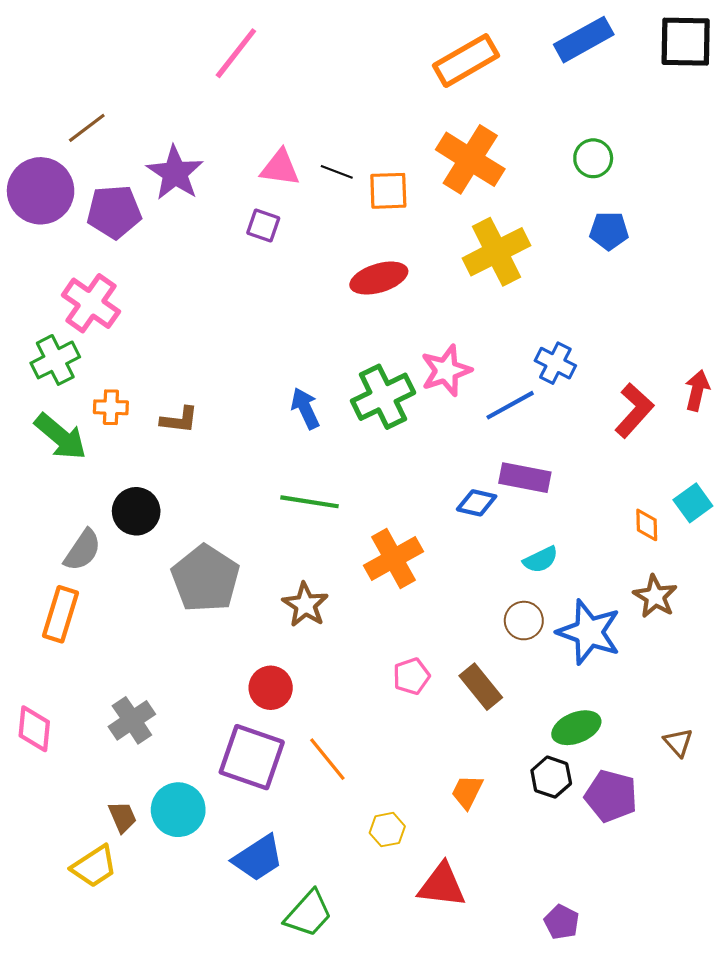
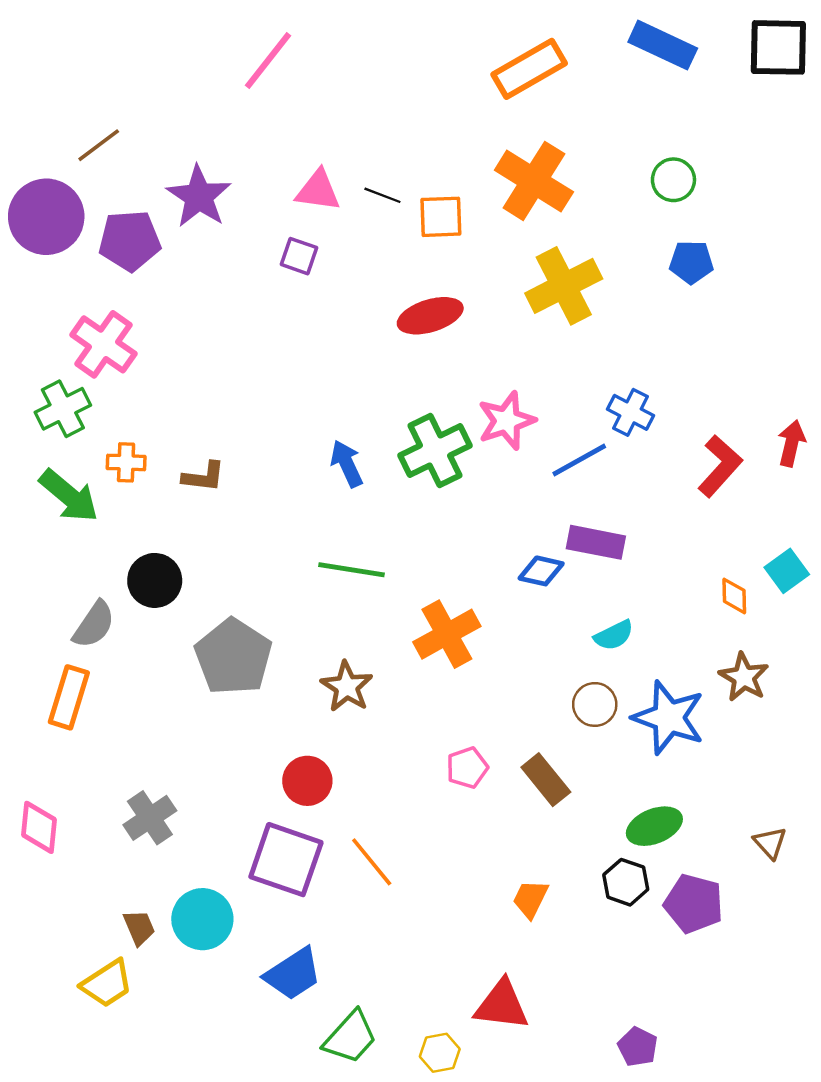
blue rectangle: (584, 40) -> (663, 45), turned 54
yellow hexagon: (387, 830) -> (440, 1053), moved

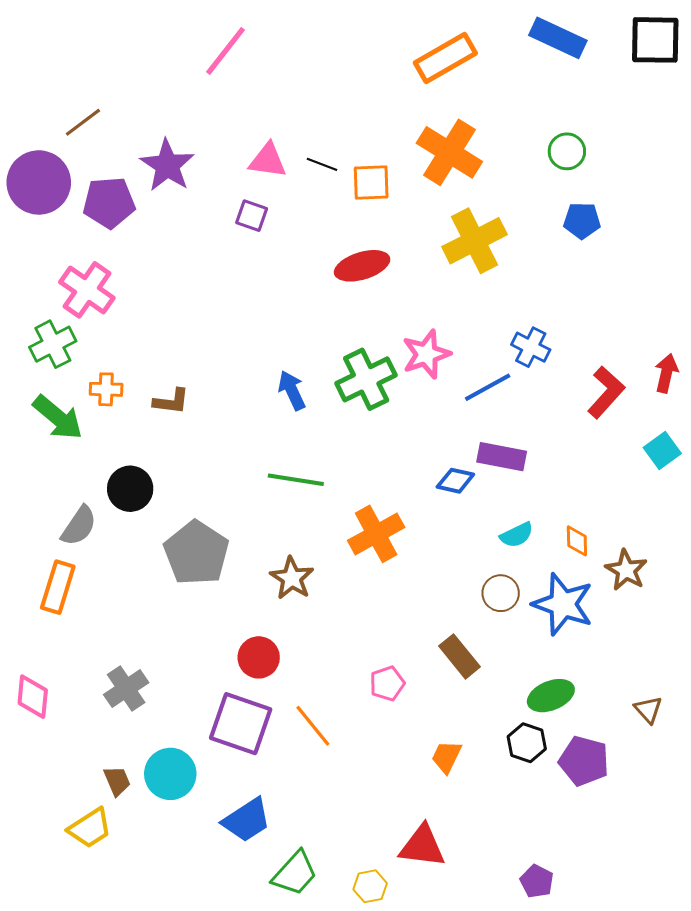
cyan square: (787, 571) -> (662, 451), moved
orange diamond: (734, 596) -> (577, 541), moved
pink pentagon: (467, 768) -> (387, 684), moved

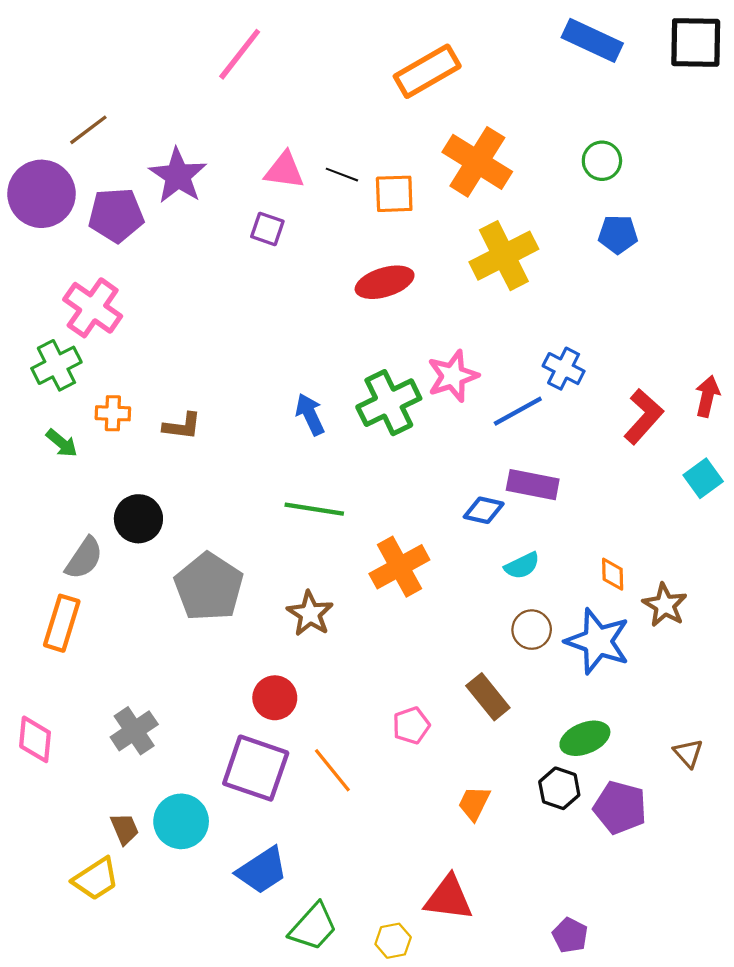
orange rectangle: (445, 58) -> (427, 71), moved
green arrow: (58, 417) -> (62, 443), size x0.6
cyan semicircle: (517, 535) -> (522, 566), moved

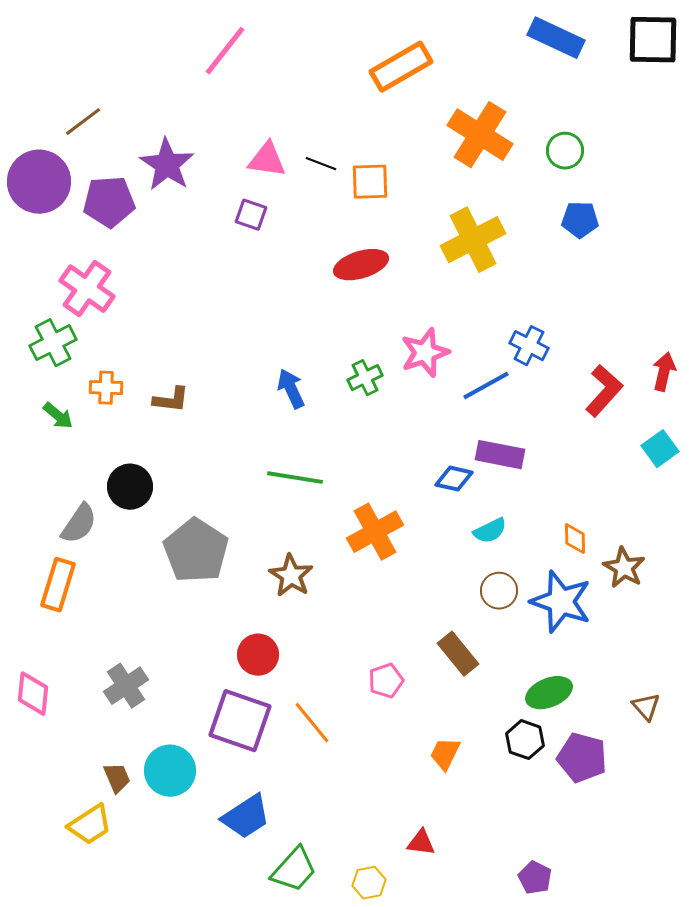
orange cross: (477, 162) -> (480, 135), moved
green cross: (389, 403) -> (365, 378), size x0.6
red triangle: (449, 898) -> (421, 843), size x0.6

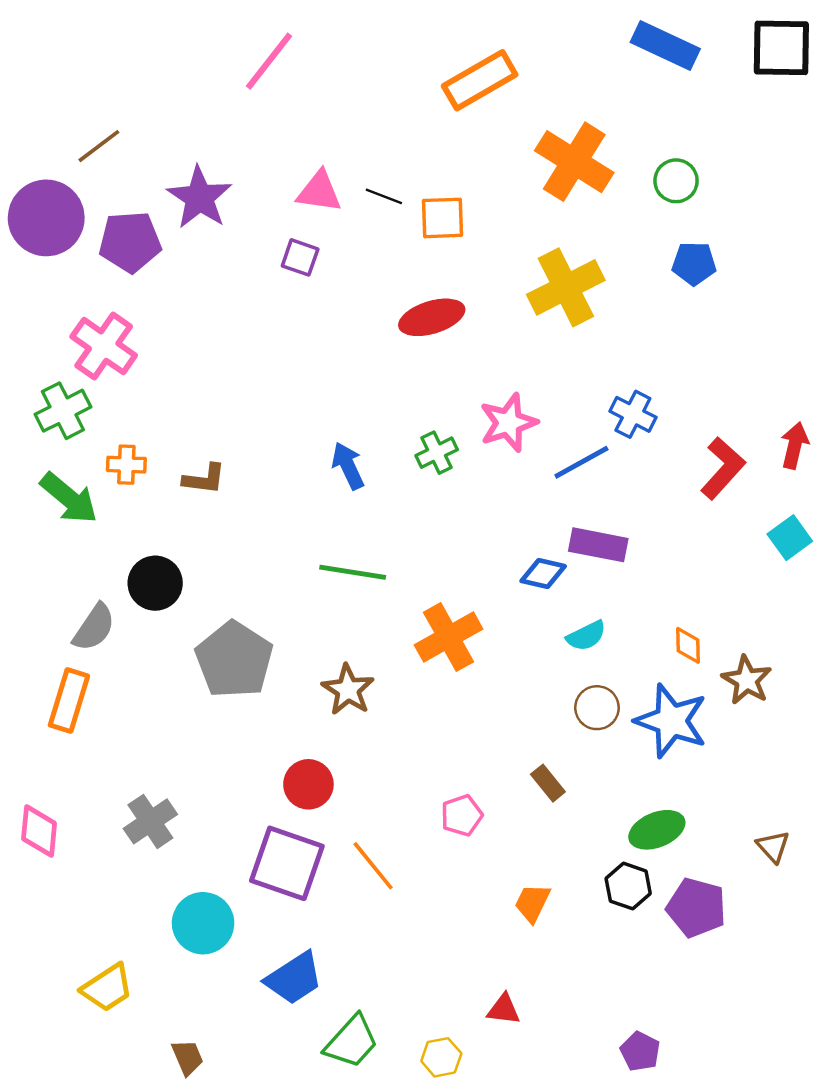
green arrow: (58, 416) -> (69, 498), size x1.6
brown rectangle: (458, 654) -> (548, 783), size x0.7
brown trapezoid: (117, 778) -> (187, 1057), moved

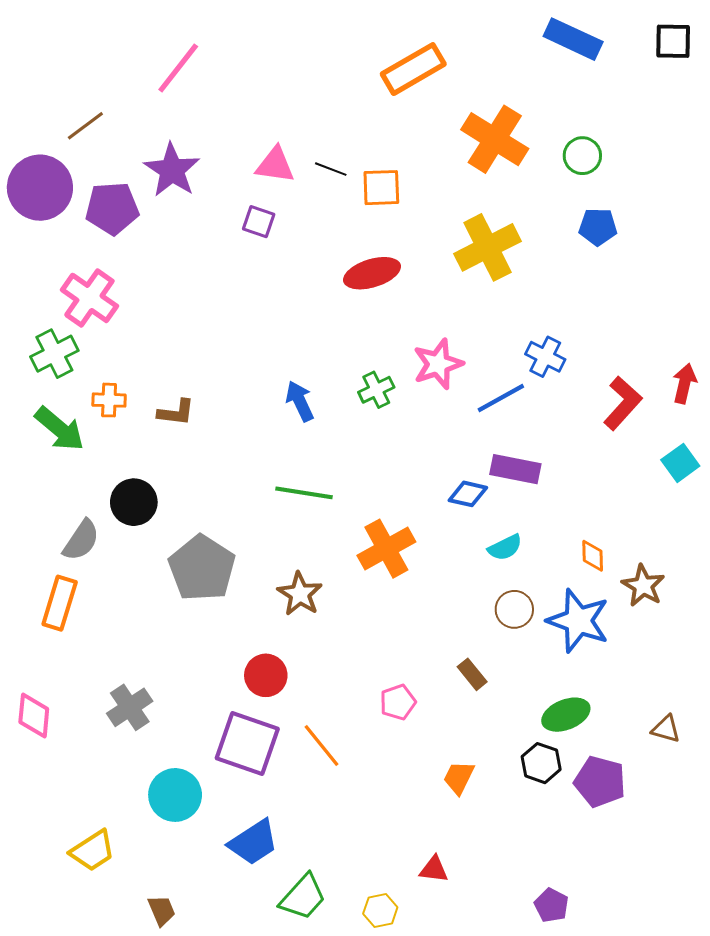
black square: (781, 48) -> (673, 41), size x0.7
pink line: (269, 61) -> (178, 68), moved
brown triangle: (773, 847) -> (666, 729), turned -32

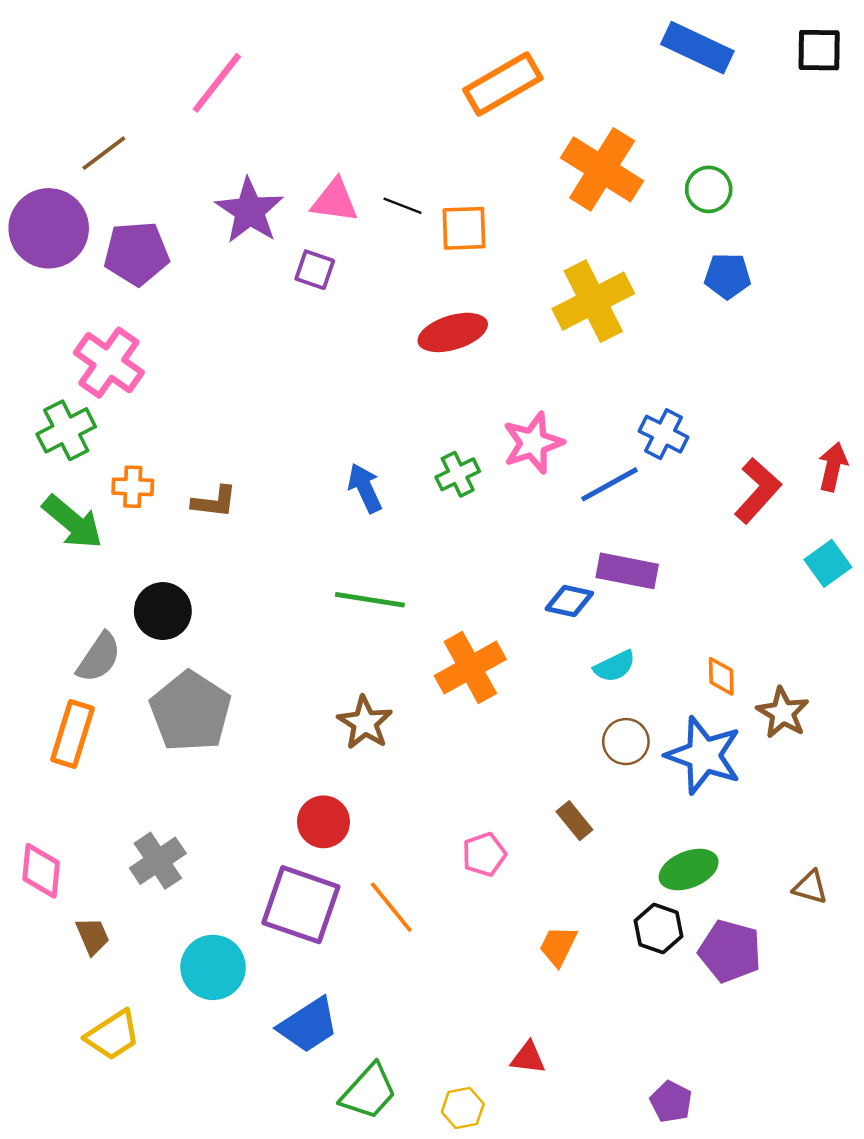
purple star: (172, 170) -> (249, 211), moved
gray pentagon: (202, 568) -> (190, 711), moved
brown trapezoid: (162, 910) -> (93, 936), moved

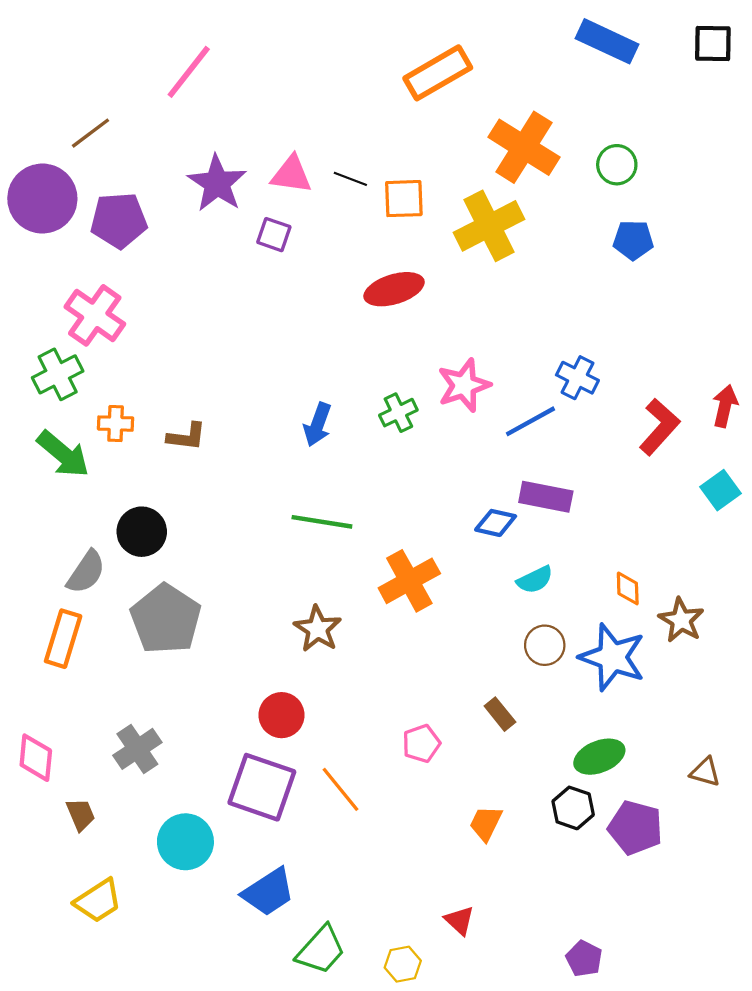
yellow cross: (593, 301) -> (489, 226), moved
blue arrow: (365, 488) -> (318, 425), turned -135
red triangle: (528, 1058) -> (460, 920), turned 36

